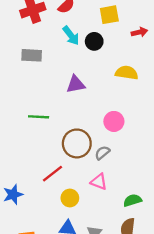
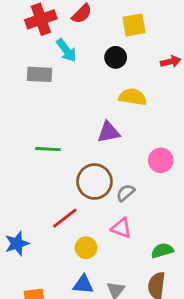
red arrow: (139, 32) -> (171, 62), moved
cyan arrow: (71, 36) -> (66, 50), moved
yellow semicircle: (127, 73) -> (133, 97), moved
purple triangle: (76, 84) -> (109, 132), moved
pink circle: (114, 121) -> (161, 160), moved

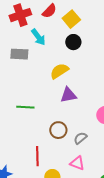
yellow square: (134, 25) -> (71, 19), moved, turned -30
yellow semicircle: (133, 97) -> (59, 71), moved, turned -42
brown circle: (94, 181) -> (58, 130), size x0.7
red line: (65, 218) -> (37, 156), turned -54

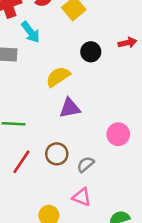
black circle: (73, 42) -> (91, 52), moved
red line: (37, 156) -> (21, 162), moved, turned 36

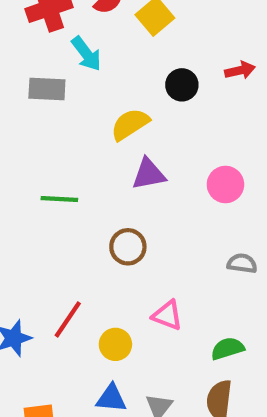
pink circle: (118, 134) -> (225, 185), moved
red line: (21, 162) -> (68, 319), moved
gray semicircle: (86, 164) -> (242, 263), moved, turned 48

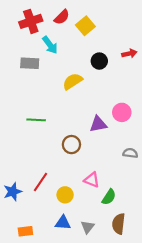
purple triangle: (149, 174) -> (98, 124), moved
green semicircle: (228, 349) -> (109, 197), moved, turned 140

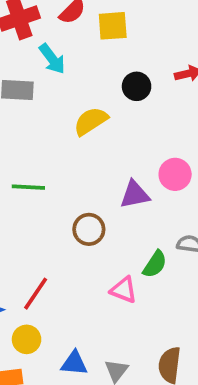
yellow square: (85, 26) -> (113, 26), turned 36
yellow circle: (65, 195) -> (27, 339), moved
green semicircle: (109, 197) -> (155, 264), moved

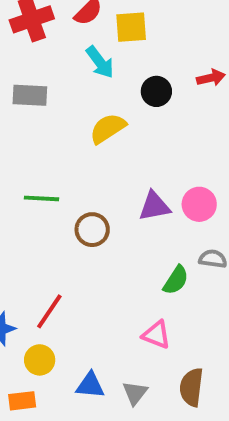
cyan arrow: (52, 59) -> (100, 62), moved
pink circle: (175, 174) -> (199, 204), moved
brown circle: (89, 229) -> (92, 230), moved
pink triangle: (124, 290) -> (156, 335), moved

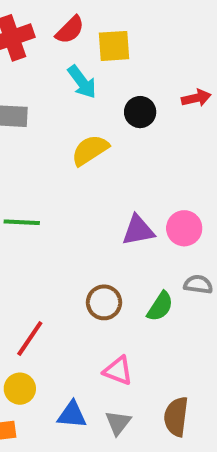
brown circle: (92, 230) -> (104, 302), moved
pink triangle: (156, 335) -> (118, 371), moved

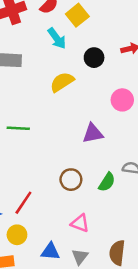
yellow square: (114, 46) -> (77, 15), turned -35
pink circle: (184, 228) -> (122, 100), moved

